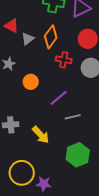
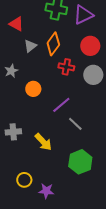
red triangle: (12, 26) -> (16, 24), moved
gray line: (73, 117) -> (75, 124), turned 56
yellow circle: (22, 173) -> (24, 180), size x0.6

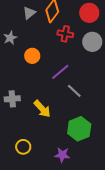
purple star: (46, 191) -> (62, 155), moved

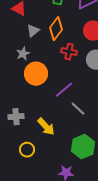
gray star: (10, 38) -> (23, 54), moved
orange circle: (32, 56) -> (36, 74), size x1.5
yellow circle: (23, 147) -> (27, 150), moved

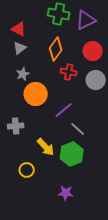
gray triangle: (33, 31) -> (20, 48), moved
gray cross: (16, 117) -> (16, 126), moved
green hexagon: (83, 147) -> (72, 154), moved

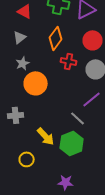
red triangle: (19, 29) -> (25, 11), moved
purple line: (64, 110) -> (92, 99), moved

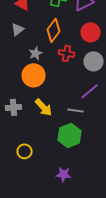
gray star: (23, 63) -> (36, 53), moved
gray line: (78, 118) -> (76, 110), turned -35
yellow arrow: (46, 136) -> (44, 107), moved

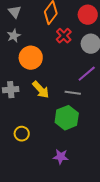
gray triangle: (18, 29) -> (15, 12), turned -32
gray star: (36, 53) -> (14, 36), moved
red cross: (66, 53) -> (64, 36), turned 35

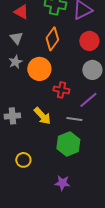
red cross: (64, 36) -> (61, 90), moved, turned -35
orange circle: (31, 58) -> (39, 69), moved

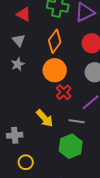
orange circle: (39, 69) -> (55, 70), moved
red cross: (61, 90) -> (64, 92), turned 35
gray cross: (12, 116) -> (15, 135), moved

